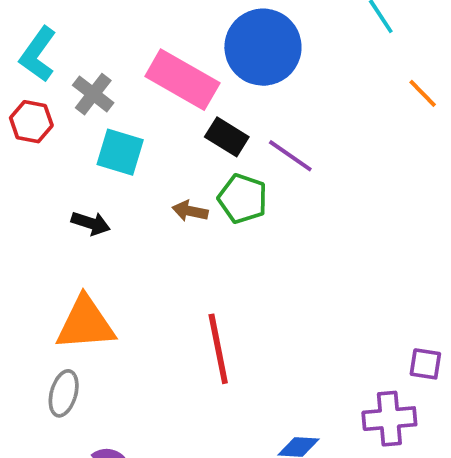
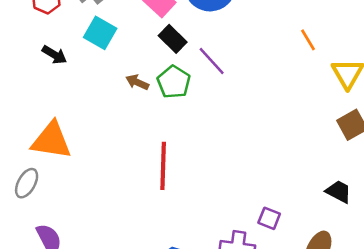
black arrow: (91, 223) -> (54, 55), moved
red line: (218, 349) -> (163, 166), moved

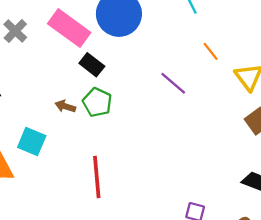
cyan square: (100, 33) -> (32, 141), moved
purple line: (212, 61) -> (173, 83), moved

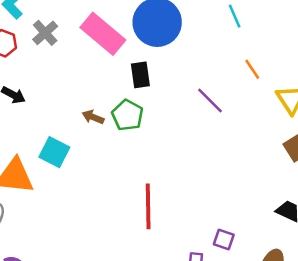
black rectangle: (92, 65) -> (140, 75), moved, turned 40
red line: (97, 177) -> (148, 206), moved

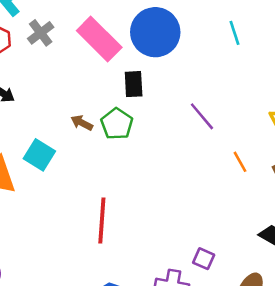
orange line: (252, 69) -> (240, 162), moved
red line: (148, 206) -> (102, 221), moved

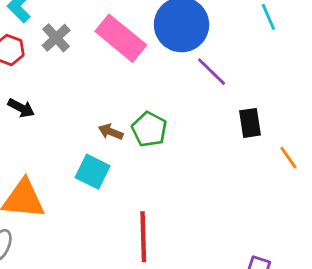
black rectangle: (134, 84) -> (250, 123), moved
purple line: (202, 116) -> (212, 72), moved
cyan square: (39, 155) -> (93, 172), moved

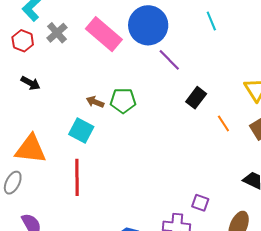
black rectangle: (250, 123) -> (196, 98), turned 45
green pentagon: (149, 129) -> (123, 101), turned -30
red line: (143, 237) -> (77, 177), moved

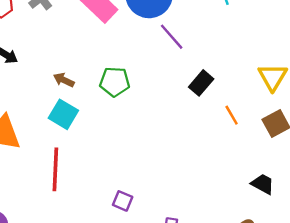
brown arrow: (95, 102) -> (64, 80), moved
purple square: (200, 203) -> (123, 201), moved

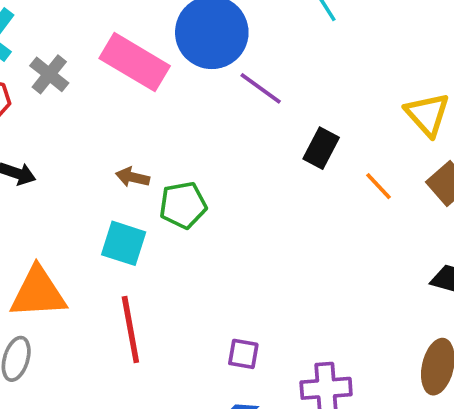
brown arrow: (64, 80) -> (133, 177), moved
green pentagon: (115, 82) -> (183, 205), moved

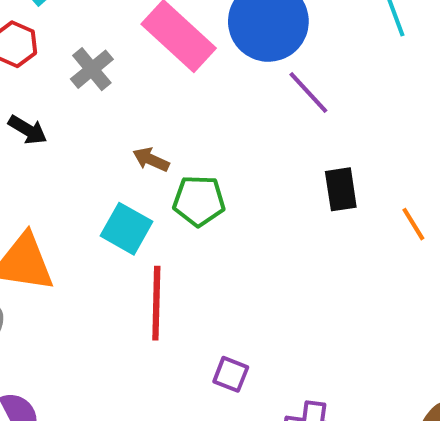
gray cross: (49, 74) -> (92, 69), moved
black rectangle: (321, 148) -> (341, 189), moved, turned -48
red line: (130, 329) -> (156, 303), moved

